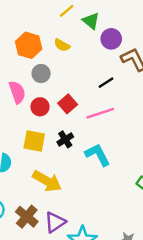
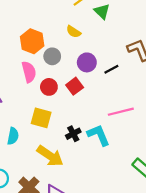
purple circle: (111, 39) -> (87, 62), moved
orange hexagon: (29, 45) -> (32, 41), moved
pink line: (100, 113) -> (121, 112), moved
black cross: (65, 139) -> (73, 134), moved

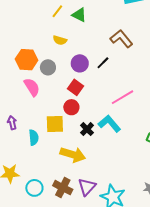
red circle: (49, 87) -> (71, 107), moved
cyan semicircle: (13, 136) -> (34, 137), moved

